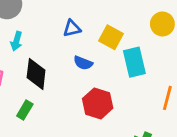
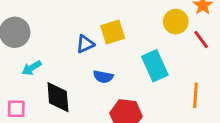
yellow square: (111, 37) -> (113, 32), moved, turned -35
cyan arrow: (16, 41) -> (32, 68), turned 54

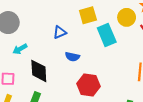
yellow square: (113, 32) -> (88, 15), moved
cyan rectangle: (155, 66) -> (107, 35), moved

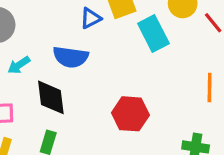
blue triangle: (60, 32) -> (90, 18), moved
blue semicircle: (72, 57) -> (71, 57), moved, size x1.5

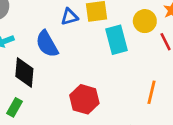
blue semicircle: (71, 57) -> (47, 44), turned 40

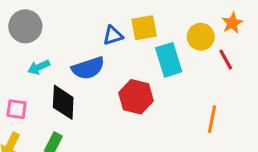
blue semicircle: (47, 44) -> (88, 68), turned -76
red hexagon: (84, 99) -> (136, 97), moved

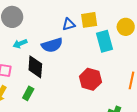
red hexagon: (136, 97) -> (90, 79), moved

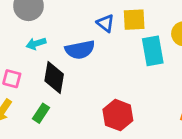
blue triangle: (69, 24) -> (106, 23), turned 48
red hexagon: (90, 79) -> (118, 115), moved

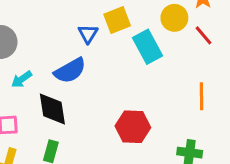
blue triangle: (106, 23) -> (88, 34), turned 42

